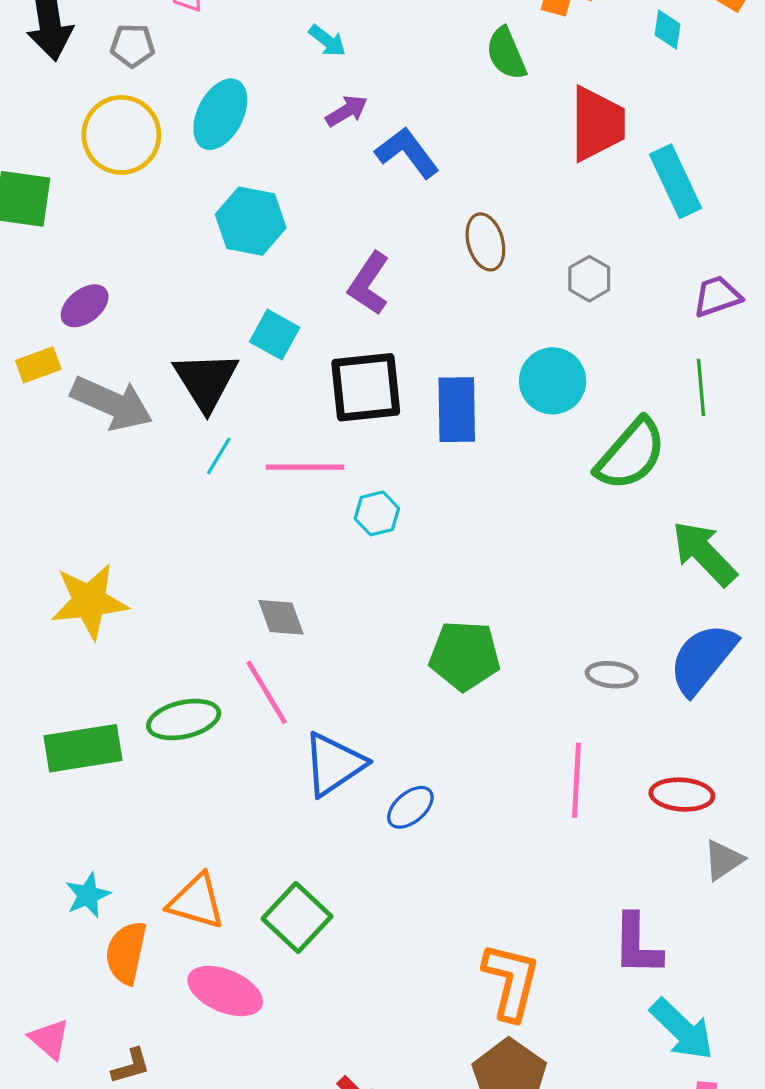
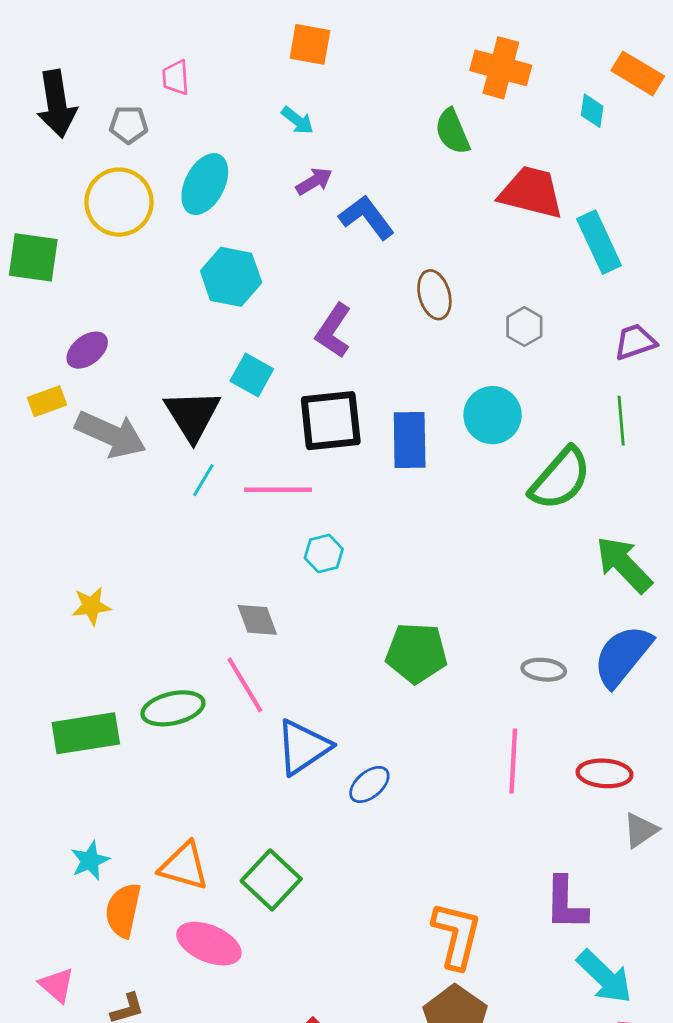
red trapezoid: (597, 124) -> (531, 192), turned -76
cyan hexagon: (377, 513) -> (324, 553), moved
yellow star: (89, 601) -> (91, 606), size x0.6

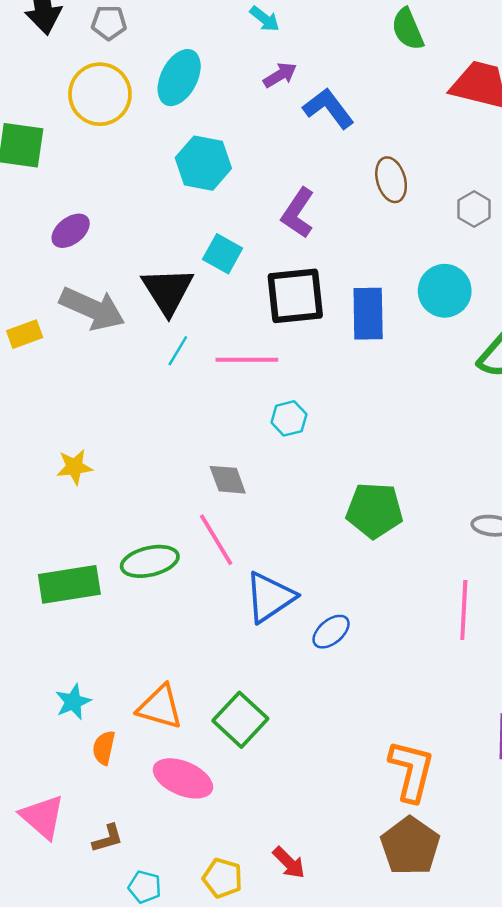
yellow rectangle: (47, 401) -> (25, 334), moved
orange semicircle: (123, 910) -> (104, 748), size x0.7
pink triangle: (57, 985) -> (43, 817), size x1.4

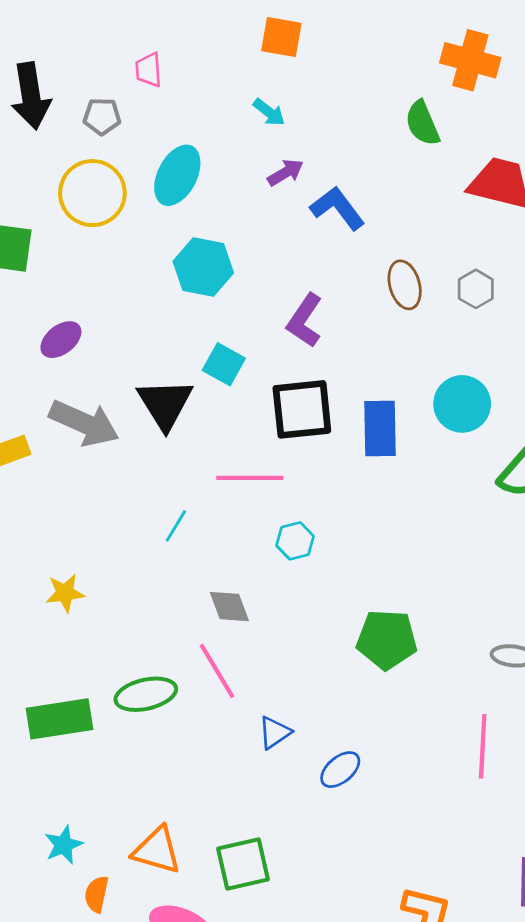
gray hexagon: (474, 209) -> (476, 289), moved
cyan line: (178, 351) -> (176, 526), moved
blue triangle: (270, 597) -> (275, 733), size x0.6
green square: (240, 720) -> (243, 864), turned 34

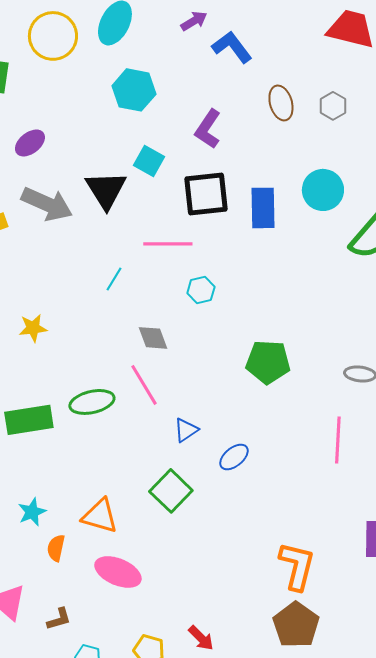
green square: (243, 864) -> (171, 491), moved, turned -33

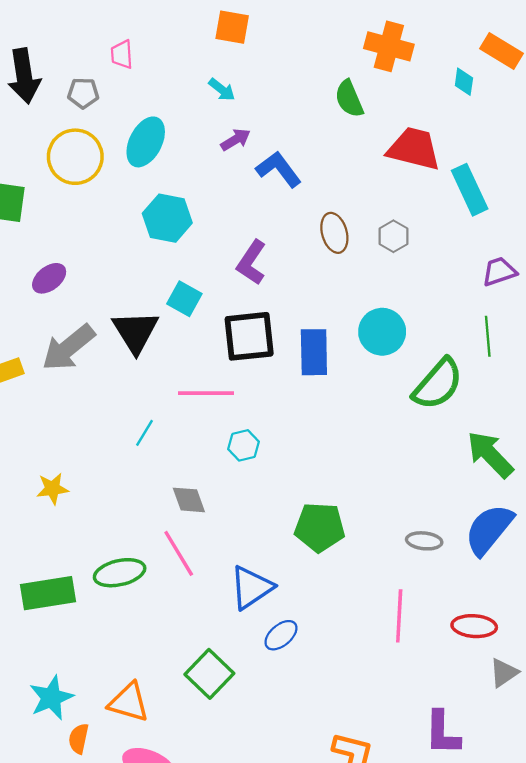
gray arrow: (47, 204) -> (68, 348), turned 117
blue triangle: (186, 430) -> (251, 587), moved, size x1.6
cyan star: (32, 512) -> (51, 698), size x1.4

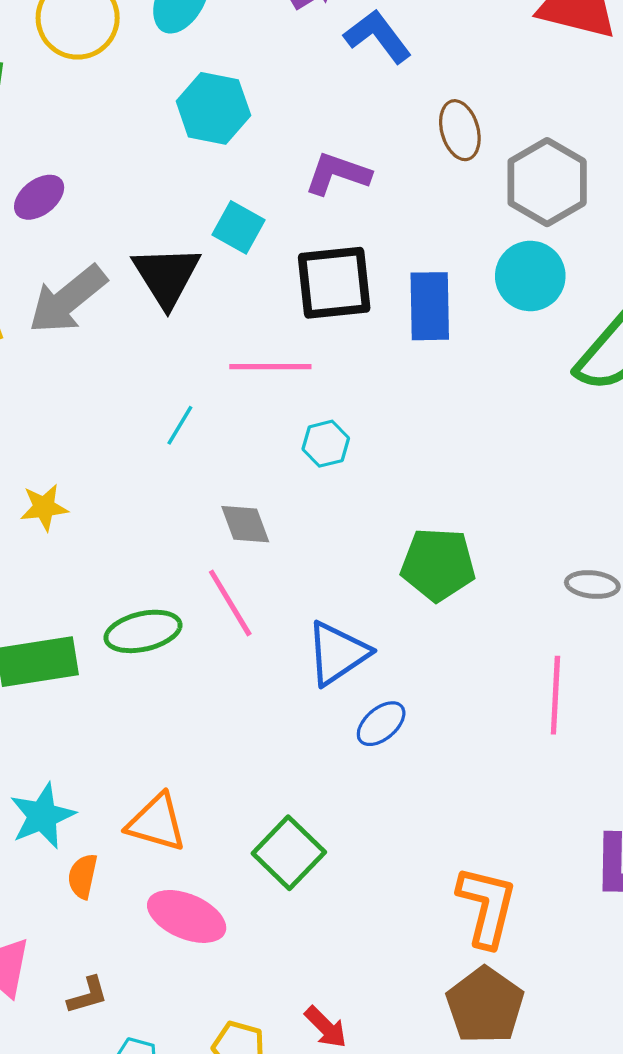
gray hexagon: (393, 236) -> (547, 182), moved, size x1.8
purple L-shape: (251, 262) -> (337, 174), turned 75
green square: (209, 674) -> (289, 853), moved

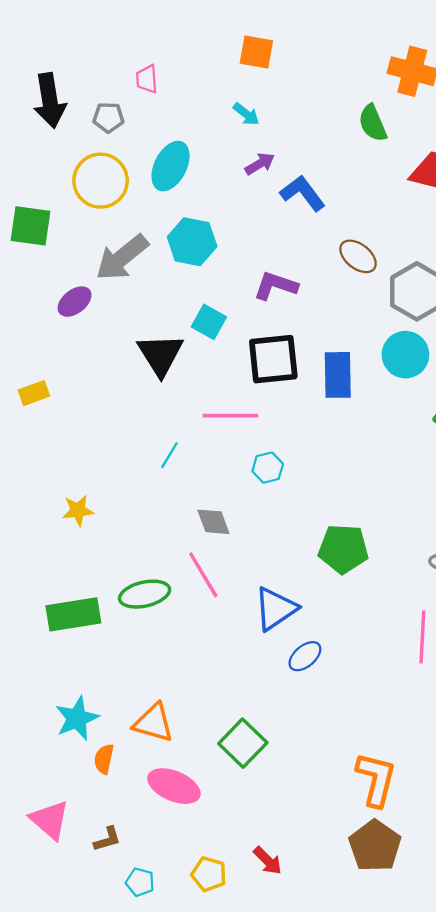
brown ellipse: (460, 130) -> (358, 256), turned -36
gray arrow: (68, 299) -> (122, 258), moved

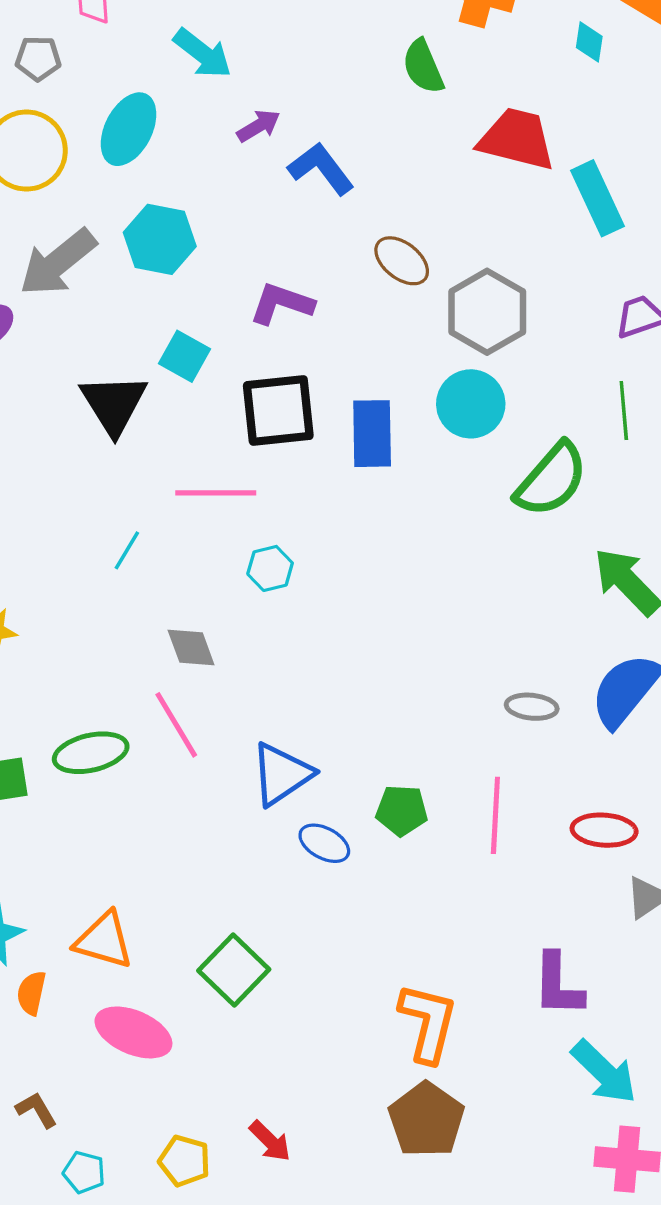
cyan arrow: (246, 114) -> (203, 53), moved, size x1.5
green pentagon: (343, 549) -> (402, 810), moved, size x0.7
blue ellipse: (305, 656) -> (324, 843), turned 68
brown L-shape: (107, 839) -> (36, 1110), turned -104

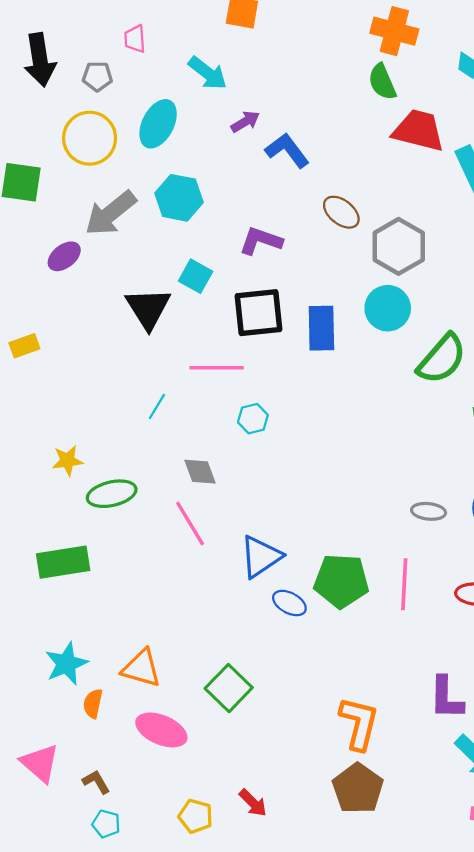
green semicircle: (423, 67) -> (382, 82), moved
green ellipse: (91, 753) -> (112, 494), moved
green pentagon: (402, 810) -> (341, 581), size x1.6
cyan pentagon: (84, 1172) -> (106, 824), moved

